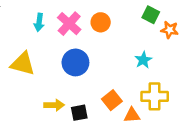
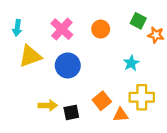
cyan arrow: (39, 22) -> (17, 28), moved
orange circle: (101, 22) -> (101, 29), moved
yellow triangle: (23, 64) -> (30, 56), moved, turned -35

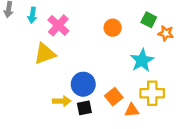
cyan arrow: (17, 28) -> (32, 15), moved
pink cross: (62, 29) -> (58, 25), moved
cyan star: (131, 63) -> (142, 60), size x1.5
blue circle: (68, 65) -> (83, 84), moved

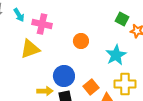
cyan arrow: (32, 15) -> (19, 15), turned -40
pink cross: (58, 25) -> (42, 24), turned -30
orange circle: (113, 28) -> (81, 41), moved

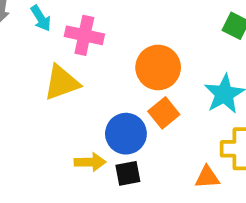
orange circle: (81, 41) -> (158, 67), size x1.5
orange square: (91, 87) -> (164, 113), moved

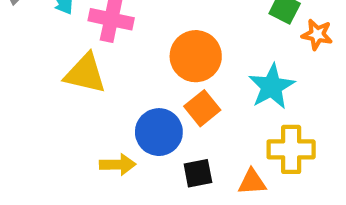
yellow triangle: (62, 83) -> (85, 74), turned 33
black square: (128, 173) -> (198, 173), moved

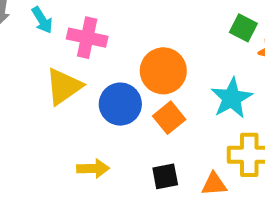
yellow triangle: (85, 74) -> (64, 86), turned -48
blue circle: (159, 132) -> (120, 104), moved

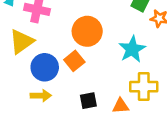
blue circle: (120, 104) -> (45, 67), moved
orange square: (169, 118) -> (74, 61), moved

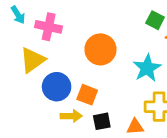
orange square: (74, 61) -> (87, 95), moved, turned -30
yellow arrow: (41, 96) -> (71, 116), moved

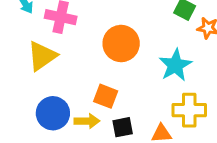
blue circle: (57, 87) -> (53, 113), moved

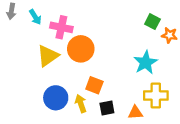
orange circle: (121, 44) -> (81, 49), moved
yellow arrow: (87, 121) -> (81, 103), turned -108

